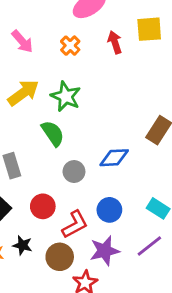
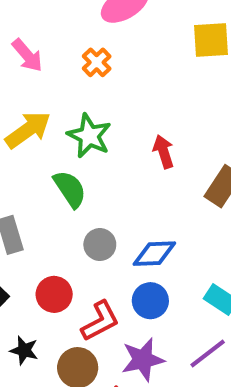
red arrow: (115, 42) -> (164, 152), moved
blue diamond: (114, 158) -> (154, 254), moved

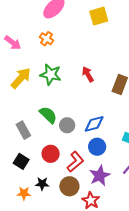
green semicircle: (70, 189) -> (48, 115), moved

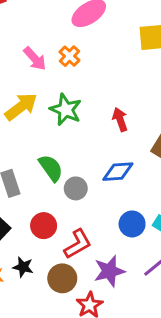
pink arrow: (13, 43) -> (35, 59), moved
blue diamond: (94, 124) -> (118, 172), moved
blue circle: (97, 147) -> (132, 224), moved

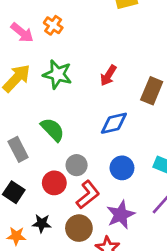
red arrow: (120, 120) -> (108, 75), turned -120
gray circle: (76, 188) -> (77, 165), moved
blue circle: (132, 224) -> (122, 168), moved

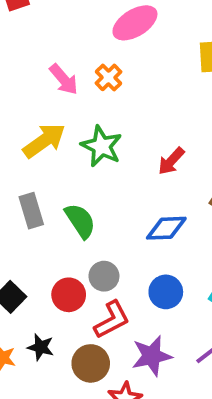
gray rectangle: (18, 149) -> (31, 211), moved

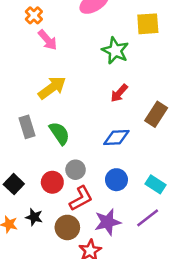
orange cross: (108, 77) -> (34, 15), moved
yellow arrow: (44, 141) -> (52, 88), moved
green star: (102, 146) -> (115, 51), moved

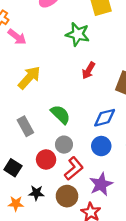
gray rectangle: (27, 127) -> (25, 126), moved
green semicircle: (59, 133) -> (60, 114), moved
blue diamond: (116, 138) -> (105, 118), moved

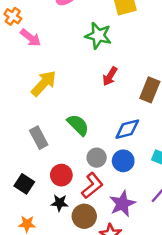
gray circle: (64, 145) -> (97, 158), moved
black star: (36, 193) -> (59, 203), moved

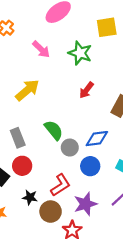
pink arrow: (31, 38) -> (41, 49), moved
gray circle: (97, 158) -> (70, 148), moved
red circle: (61, 175) -> (22, 166), moved

